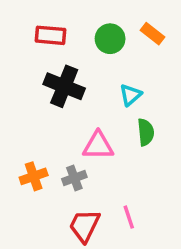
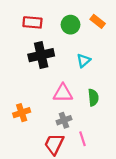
black cross: (64, 86) -> (41, 55), turned -35
green semicircle: (146, 132) -> (93, 97), moved
gray cross: (74, 178) -> (64, 120), moved

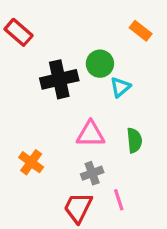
red rectangle: (32, 22) -> (19, 32), moved, turned 36
green circle: (70, 25) -> (100, 64), moved
orange cross: (22, 113) -> (31, 162), turned -35

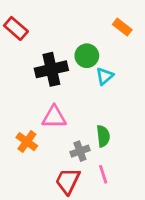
pink triangle: (91, 134) -> (54, 117), moved
green semicircle: (134, 140) -> (103, 136), moved

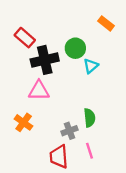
red rectangle: (16, 28) -> (25, 38), moved
pink triangle: (54, 117) -> (39, 91), moved
red trapezoid: (68, 181) -> (59, 157), turned -30

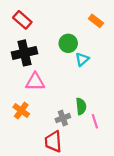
red rectangle: (25, 38) -> (22, 20), moved
black cross: (45, 60) -> (24, 53), moved
pink line: (90, 151) -> (95, 121), moved

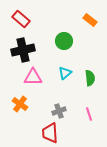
cyan triangle: (82, 59) -> (65, 73), moved
green semicircle: (81, 106) -> (90, 78), moved

